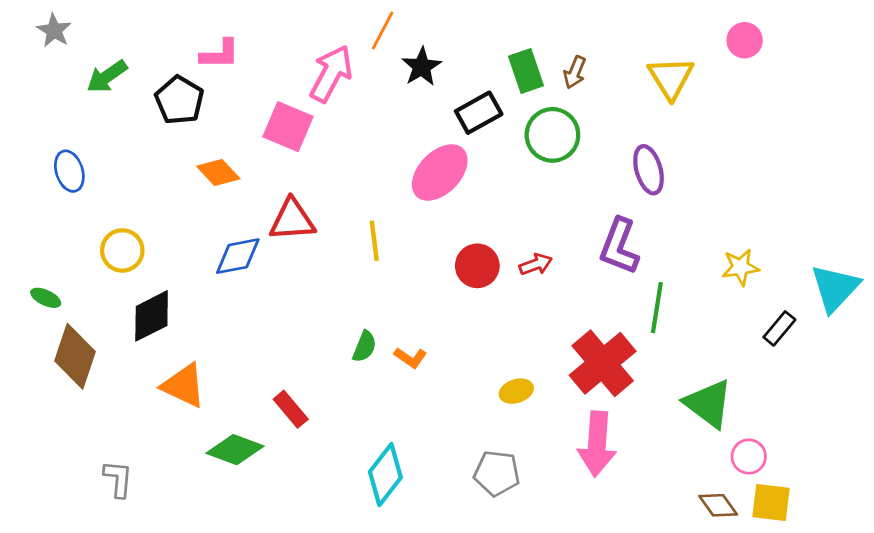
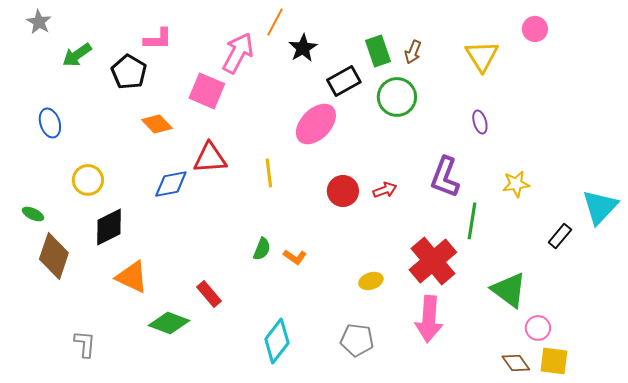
purple ellipse: (649, 170) -> (480, 122), moved, size x0.7
yellow star: (740, 267) -> (516, 184), moved

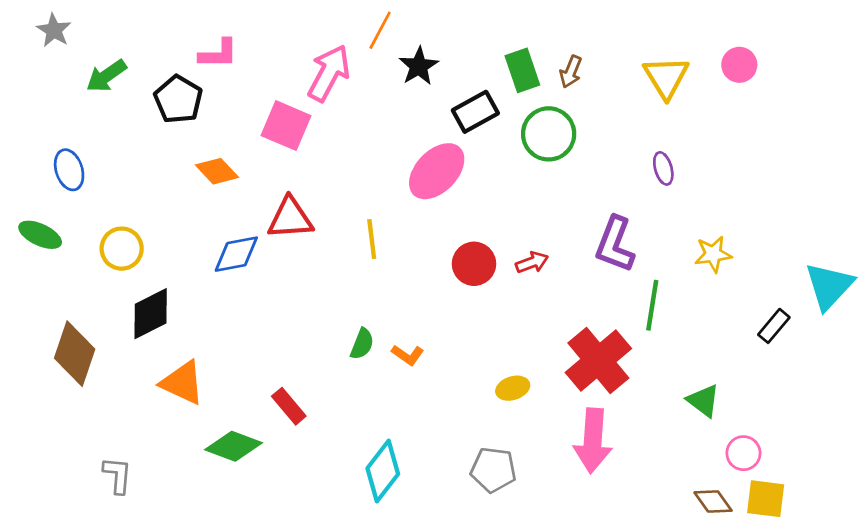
pink circle: (535, 29) -> (739, 65), moved
green ellipse: (33, 214) -> (40, 235), moved, size x1.4
green triangle: (509, 290) -> (703, 401), size x0.7

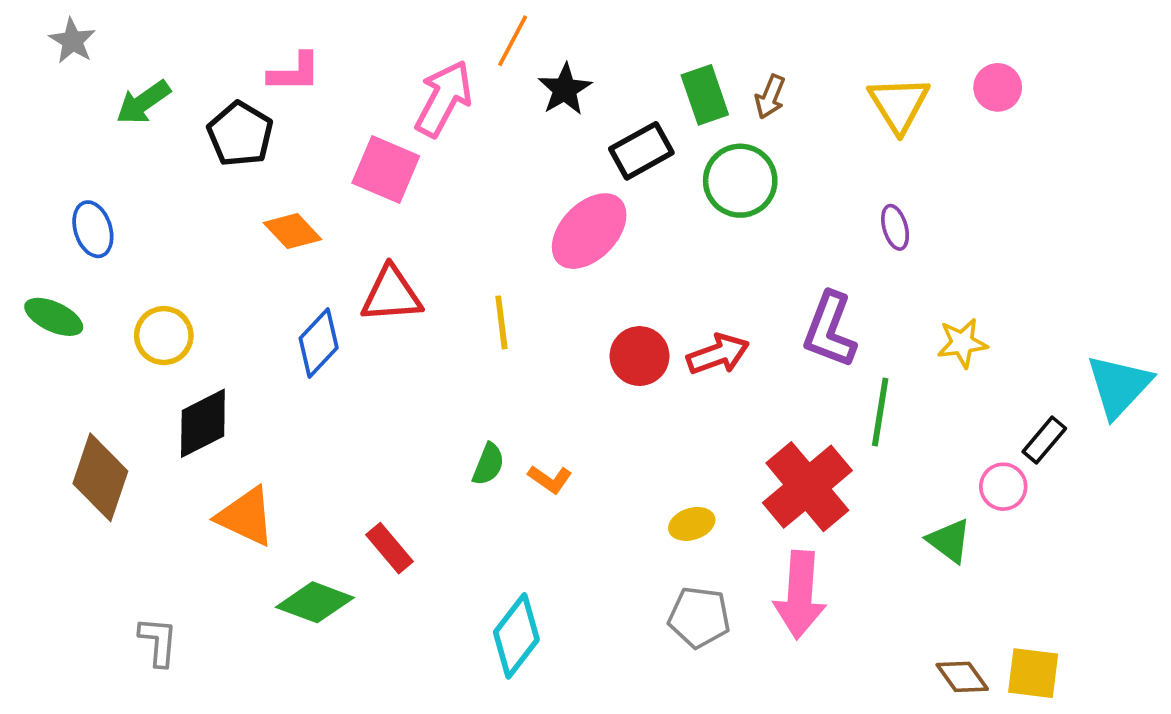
blue diamond: (236, 254) -> (319, 343), turned -36
red arrow: (532, 262) -> (718, 354), size x1.4
pink circle: (743, 453) -> (1003, 487), moved
gray pentagon: (493, 470) -> (699, 617), moved

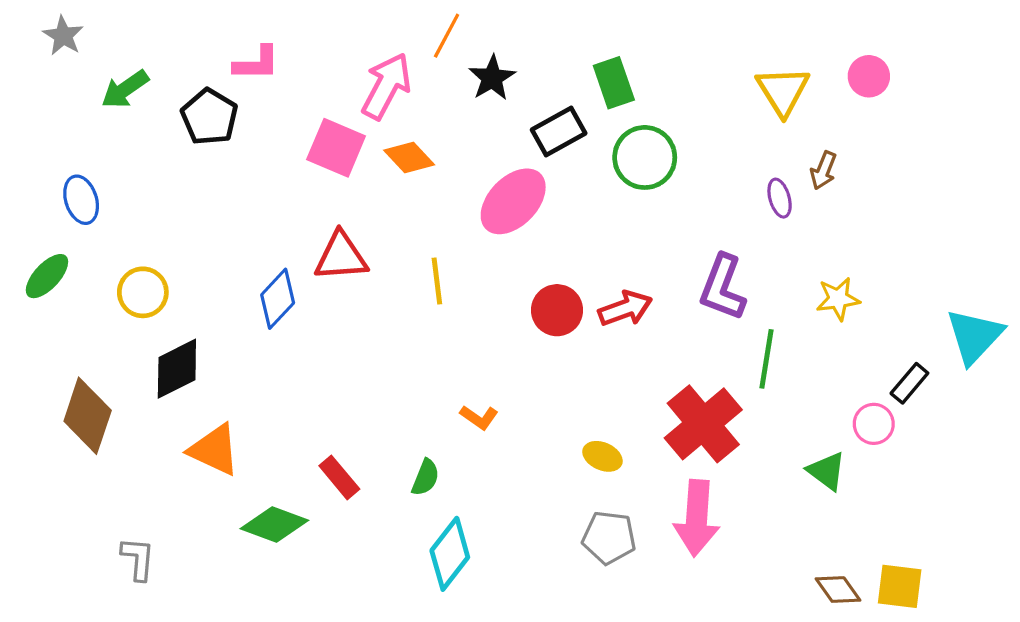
brown arrow: (770, 97) -> (823, 170), moved
orange diamond: (293, 231) -> (409, 157), moved
green ellipse: (54, 317) -> (47, 276), turned -72
green semicircle: (488, 464) -> (425, 477), moved
yellow ellipse: (692, 524) -> (602, 456), turned 42

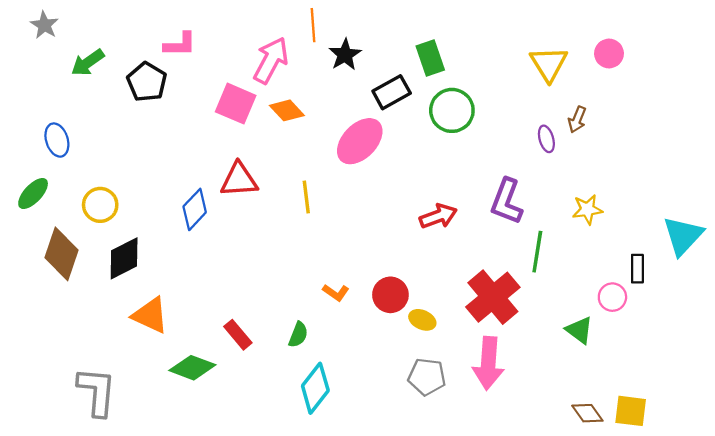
orange line: (447, 36) -> (313, 25), turned -32
red circle: (557, 310) -> (390, 295), moved
black rectangle: (909, 383) -> (637, 269), turned -40
brown diamond: (88, 416) -> (61, 254), moved
gray L-shape: (138, 559) -> (97, 392), size x1.6

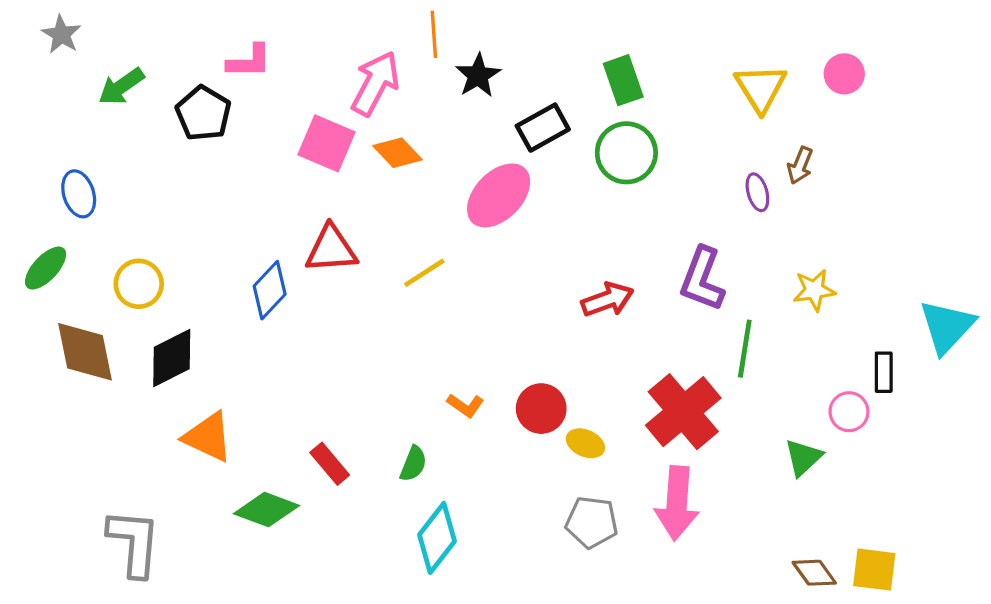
green rectangle: (430, 58) -> (623, 80), moved
yellow line: (306, 197) -> (424, 273), turned 64
brown diamond: (61, 254) -> (85, 352), turned -30
green triangle: (579, 330) -> (803, 457), turned 40

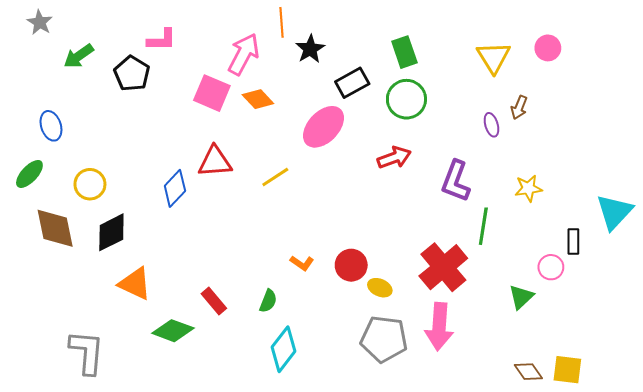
red arrow: (607, 300) -> (394, 158), moved
gray pentagon: (592, 522) -> (384, 339), size x1.4

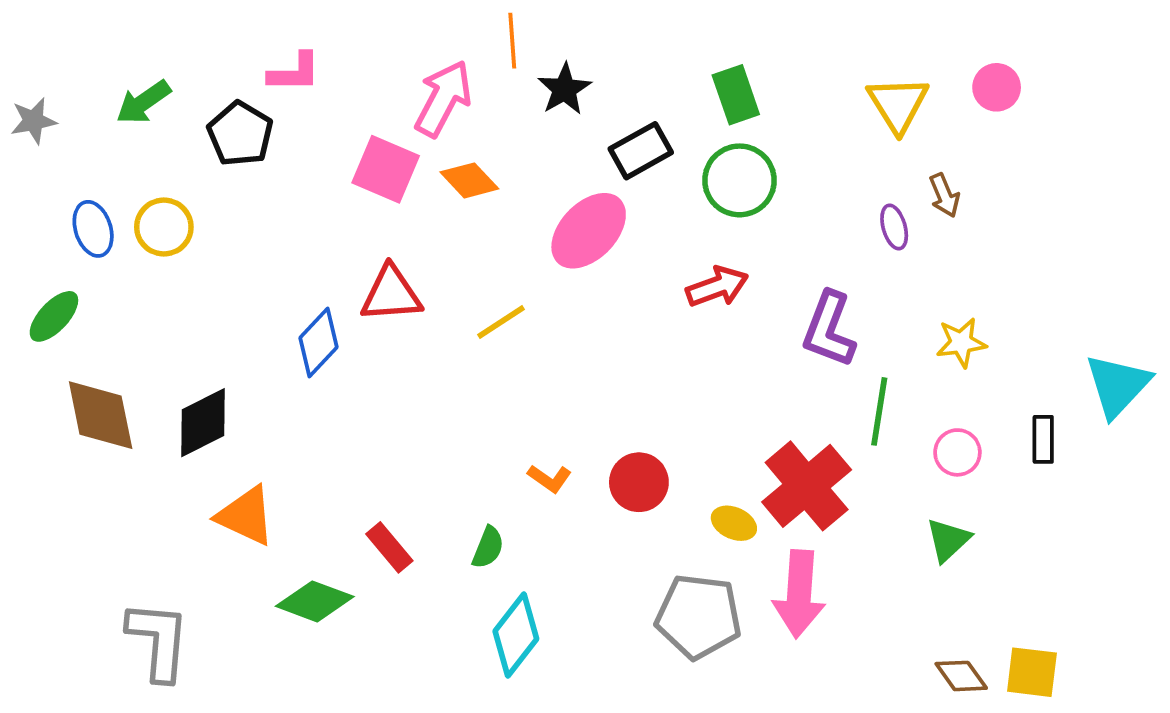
gray star: (40, 22) -> (33, 121), moved, turned 30
brown arrow: (519, 107) -> (944, 195), turned -45
yellow circle: (90, 184) -> (164, 227), moved
pink circle: (551, 267) -> (957, 452), moved
yellow ellipse: (380, 288) -> (734, 523), moved

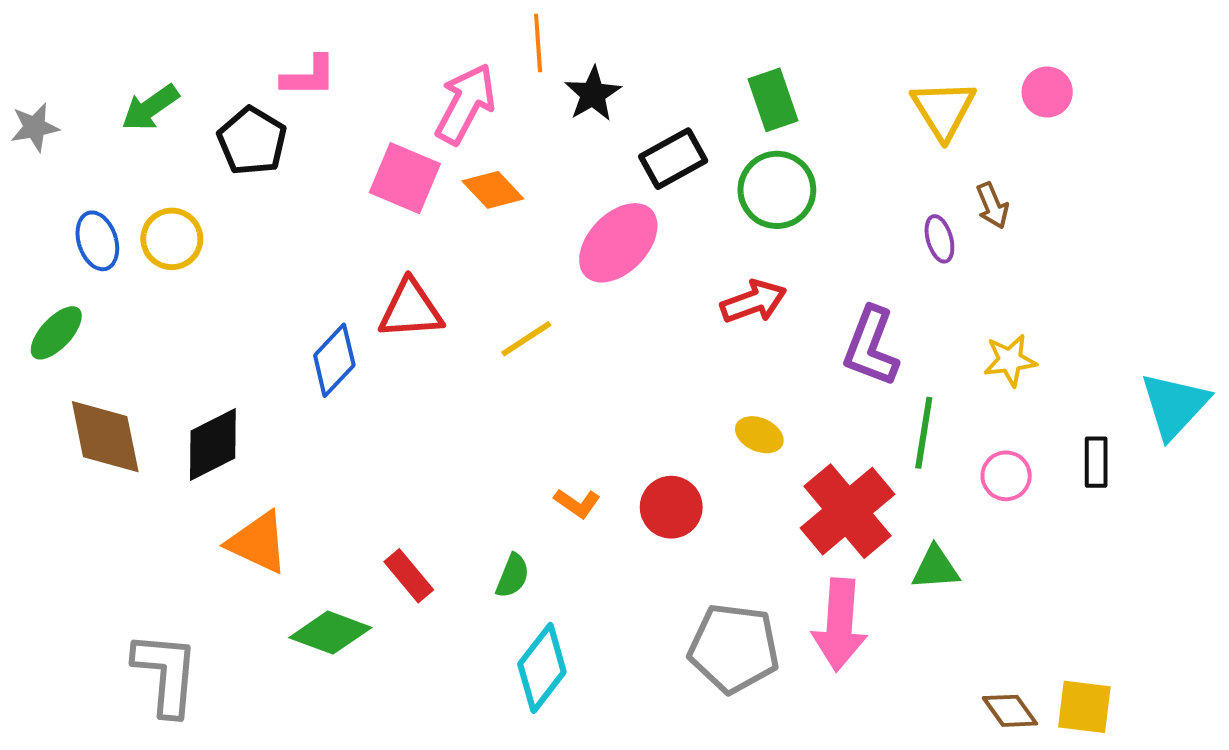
yellow ellipse: (734, 523) -> (759, 435), moved
green triangle: (948, 540) -> (936, 568), moved, turned 39

